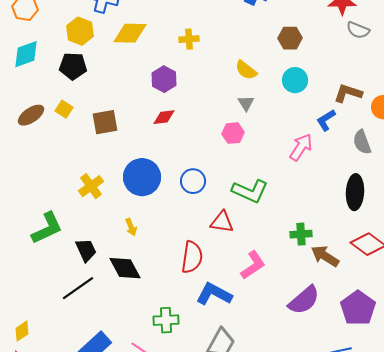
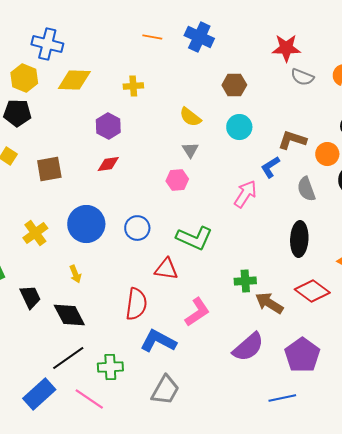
black line: (78, 288) -> (68, 358), moved

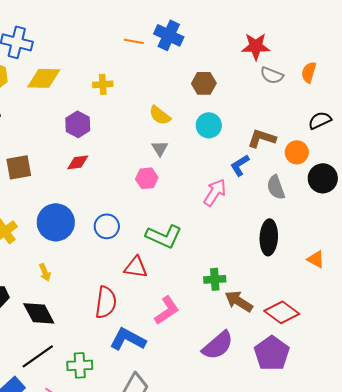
orange line: (152, 37) -> (134, 41), moved
red diamond: (312, 291) -> (282, 312), moved

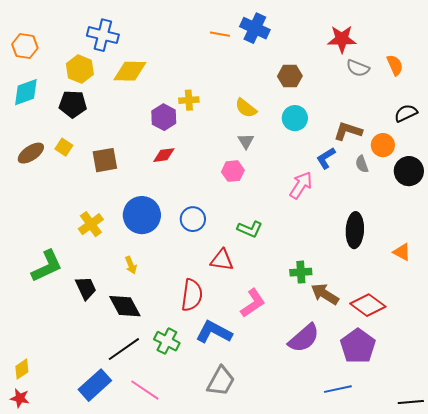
orange semicircle: (309, 72) -> (395, 65), turned 140
yellow cross: (103, 84) -> (189, 100), moved
gray semicircle: (276, 187) -> (362, 164), moved, size x0.7
green L-shape: (164, 236) -> (250, 229), size x0.7
green cross: (80, 365) -> (167, 341), moved, turned 30

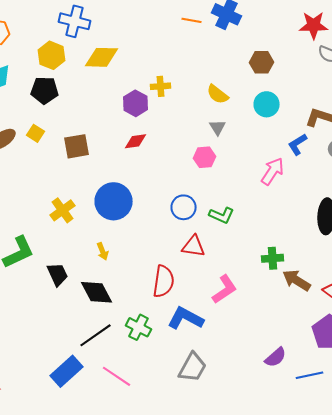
blue circle: (193, 219) -> (184, 207), moved
purple semicircle: (304, 338) -> (276, 357), moved, size x0.7

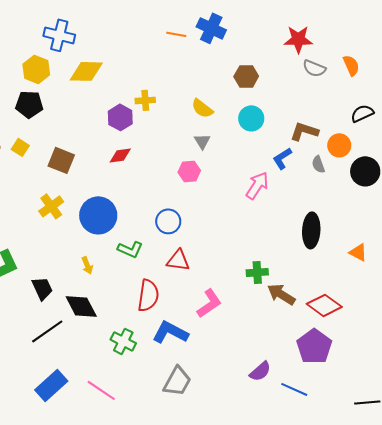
brown square: (76, 146) -> (61, 160), turned 32
yellow cross: (62, 210) -> (51, 206), moved
green L-shape: (222, 215) -> (130, 249), moved
black line: (96, 335) -> (47, 331), moved
blue line: (310, 375) -> (294, 389), turned 36

